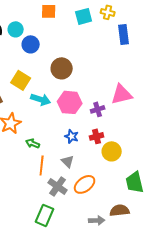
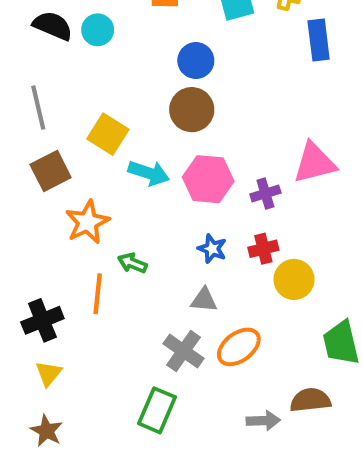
blue circle: (31, 44) -> (196, 61), moved
gray triangle: (68, 161) -> (204, 300), turned -40
orange line: (42, 165) -> (98, 294), moved

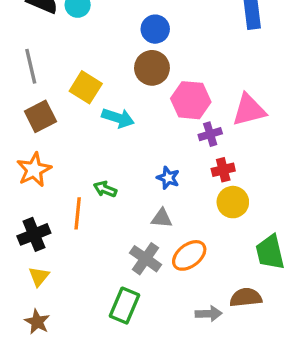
pink hexagon: (208, 179) -> (191, 100), moved
orange star: (87, 222) -> (34, 170), moved
red cross: (263, 249) -> (223, 170), moved

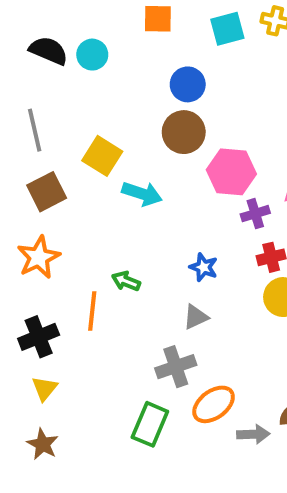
gray triangle: (162, 218) -> (196, 317), turned -30
orange ellipse: (189, 255) -> (214, 404), moved
gray cross: (146, 259) -> (176, 367), turned 36

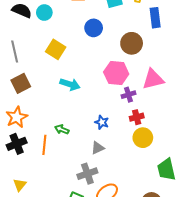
brown circle: (184, 132) -> (132, 43), moved
yellow square: (102, 156) -> (56, 49), moved
black cross: (39, 337) -> (17, 144), moved

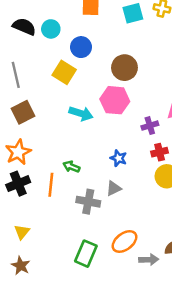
blue circle: (94, 28) -> (81, 47), moved
brown circle: (132, 43) -> (124, 68), moved
pink hexagon: (116, 73) -> (115, 100), moved
gray cross: (87, 174) -> (88, 202), moved, turned 30

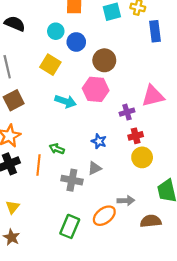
cyan circle: (51, 29) -> (56, 31), moved
blue circle: (81, 47) -> (76, 42), moved
gray arrow: (149, 260) -> (126, 201), moved

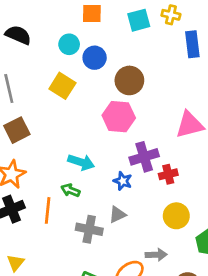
cyan arrow: (65, 101) -> (81, 162), moved
purple cross: (127, 112) -> (144, 157), moved, size x1.5
yellow circle: (142, 157) -> (176, 216), moved

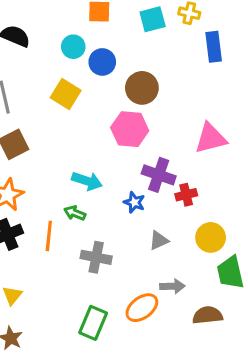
purple cross: (144, 157) -> (159, 175), turned 36
gray triangle: (117, 214) -> (159, 240), moved
yellow circle: (176, 216) -> (211, 237), moved

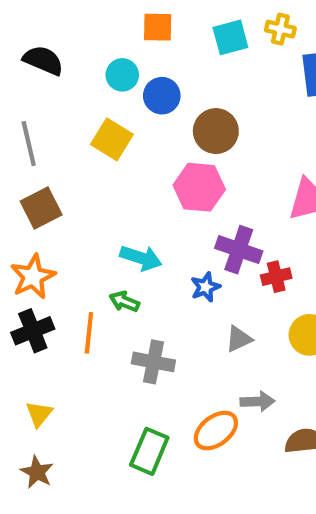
blue star: (134, 202) -> (205, 287), turned 30

